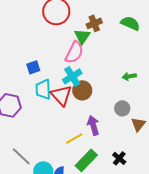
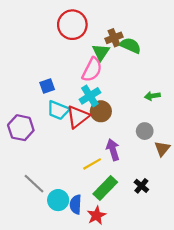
green semicircle: (130, 23) -> (130, 46), moved
cyan trapezoid: (43, 89) -> (58, 110), turned -65
red triangle: (61, 95) -> (78, 117), turned 35

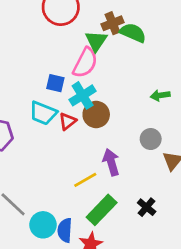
blue square: (47, 86) -> (55, 83), moved, turned 32
red triangle: (78, 117) -> (68, 121), size x0.6

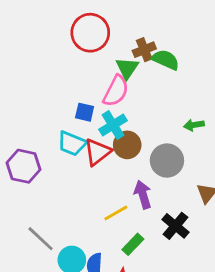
red triangle: (68, 121) -> (97, 152), size x1.5
gray circle: (151, 139) -> (167, 161), moved, size x1.5
black cross: (147, 207) -> (175, 226), moved, size x1.4
green rectangle: (102, 210) -> (133, 244), size x0.7

